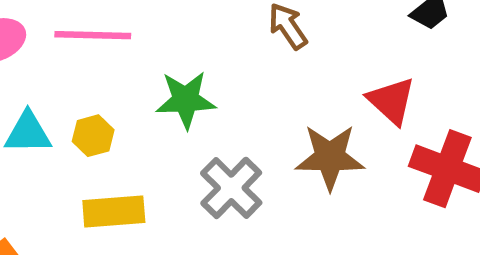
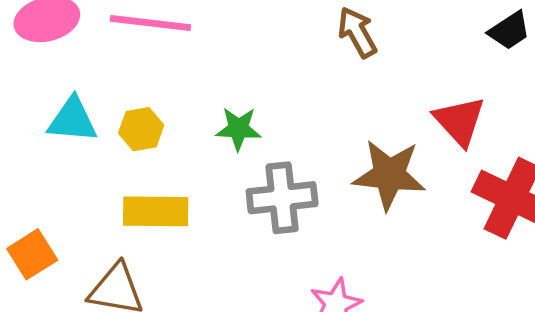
green star: (186, 100) -> (238, 129), moved, size x0.7
gray cross: (231, 188) -> (282, 198), turned 34

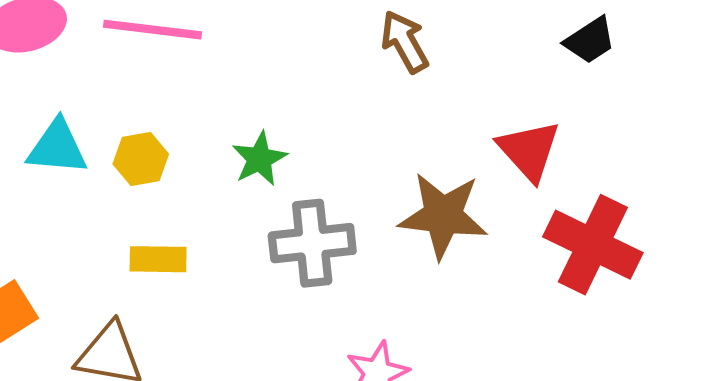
green star: (238, 129) -> (259, 159), turned -30
yellow rectangle: (156, 211) -> (158, 259), size x0.7

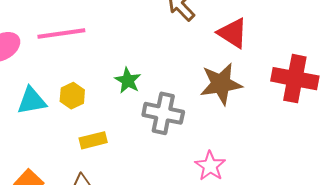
red triangle: (529, 150) -> (233, 33), moved
gray cross: (312, 243) -> (163, 113), turned 33

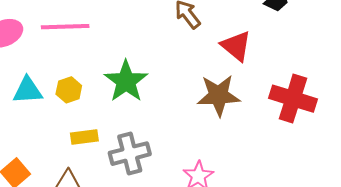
green star: (128, 81) -> (126, 81), size x1.6
gray cross: (163, 113) -> (130, 154), moved, turned -33

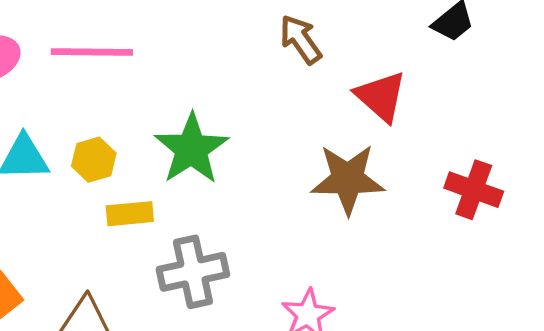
red cross: (293, 99) -> (474, 190), size x0.7
yellow rectangle: (84, 137) -> (130, 214), moved

